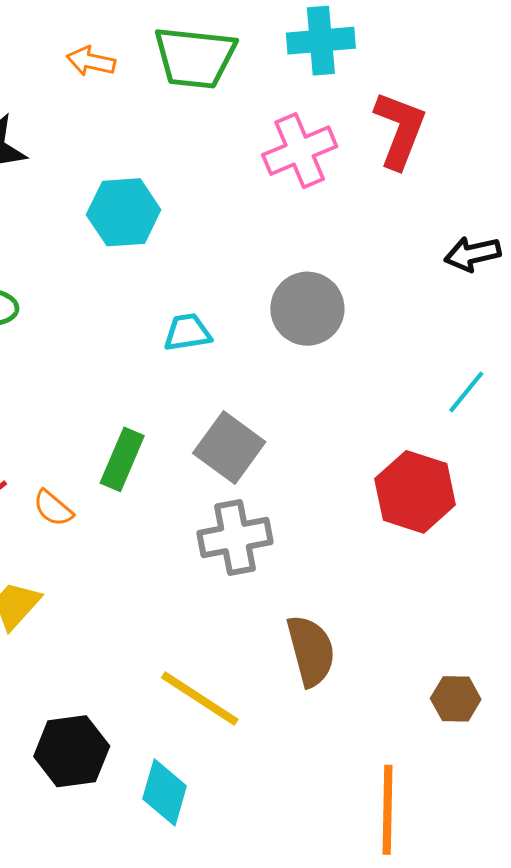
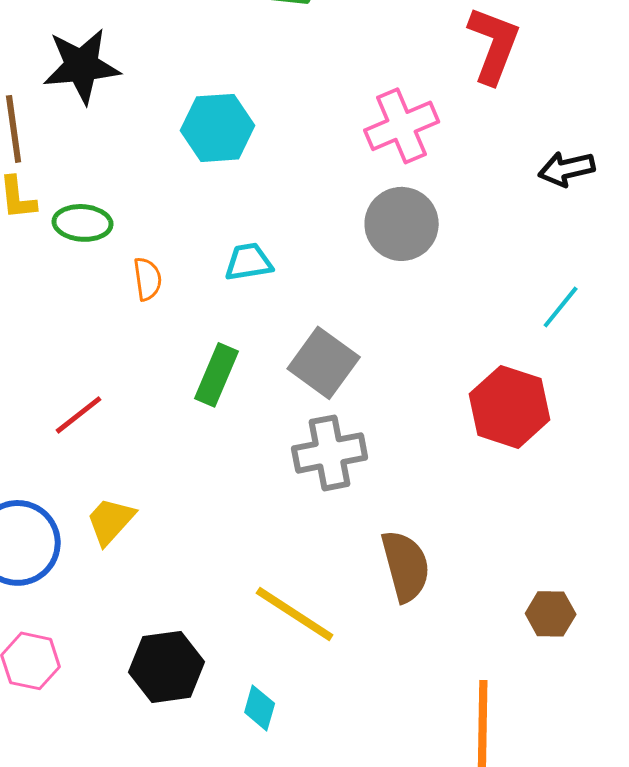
pink cross: (300, 151) -> (402, 126), moved
cyan trapezoid: (187, 332) -> (249, 262), moved
orange semicircle: (53, 508) -> (148, 279), moved, turned -138
cyan diamond: (165, 792) -> (260, 708), size x0.7

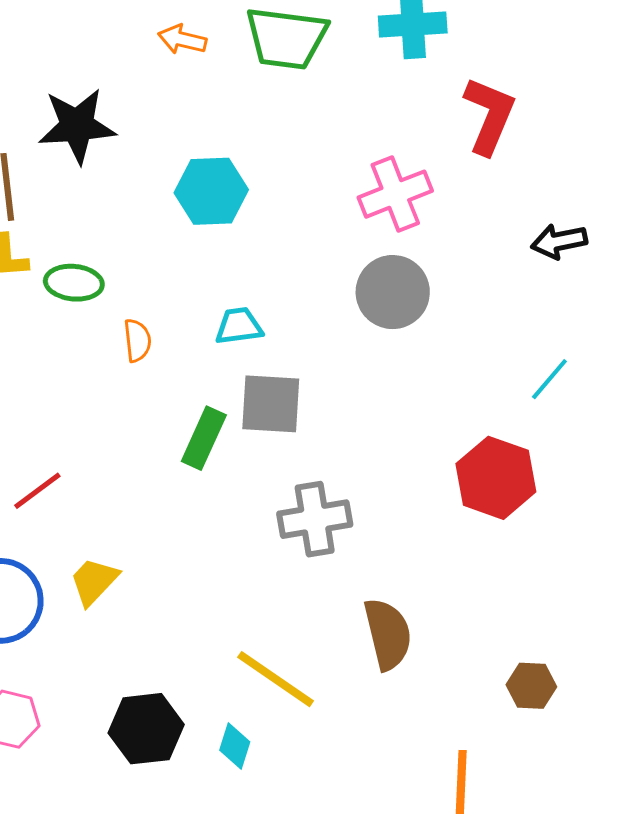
gray square: (324, 363) -> (271, 404), moved, turned -34
red line: (79, 415) -> (37, 491), moved
cyan diamond: (260, 708) -> (235, 746), moved

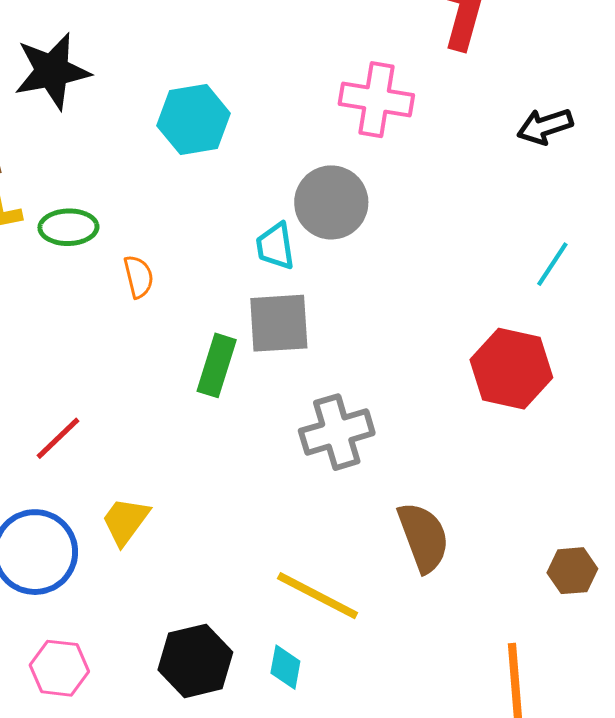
pink cross: (395, 194) -> (376, 100), turned 38
gray circle: (393, 292) -> (331, 202), moved
cyan trapezoid: (239, 326) -> (275, 246), moved, turned -84

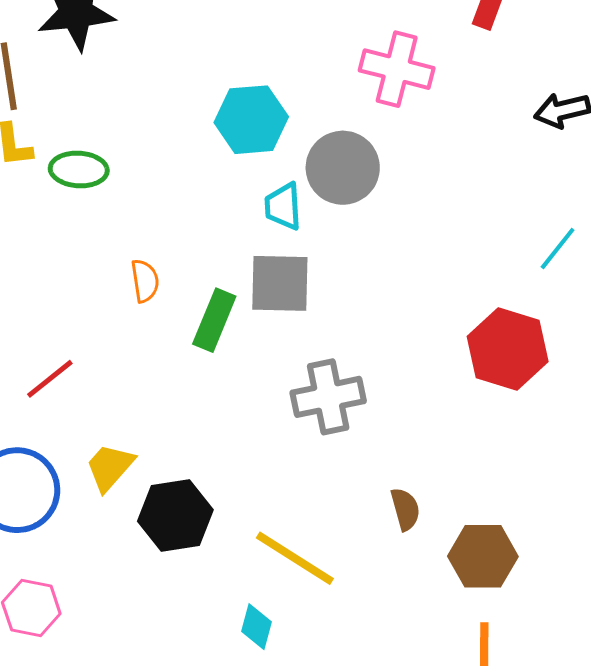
cyan hexagon: (194, 120) -> (251, 120), moved
orange semicircle: (139, 277) -> (145, 281), moved
brown semicircle: (423, 537) -> (405, 509), size x0.6
brown hexagon: (572, 571) -> (483, 556), moved, size x1.4
black hexagon: (195, 661) -> (175, 515), moved

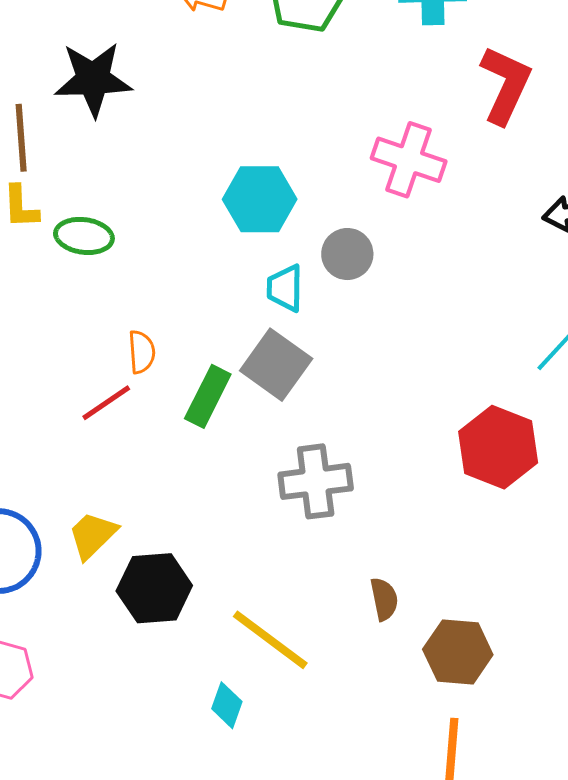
gray circle: (343, 168) -> (347, 254), size x0.7
gray square: (280, 283) -> (276, 365), turned 30
red line: (50, 379) -> (106, 403), moved

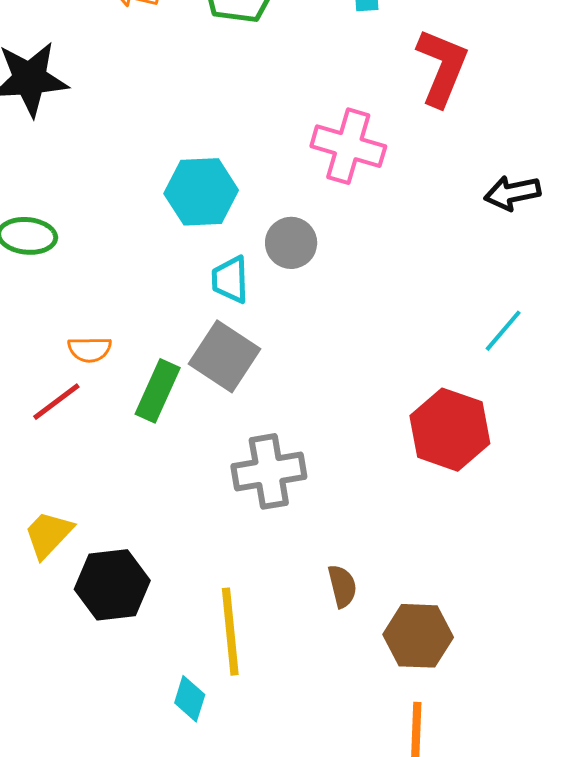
orange semicircle: (142, 352) -> (90, 349), turned 96
yellow line: (270, 640) -> (230, 632), turned 50

